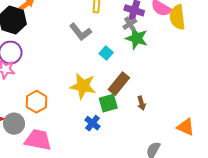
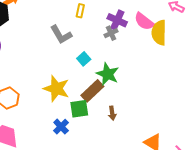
green star: (137, 38) -> (108, 74), moved

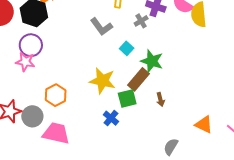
gray cross: (111, 33) -> (141, 21), moved

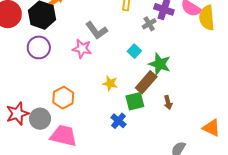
gray L-shape: (101, 27) -> (97, 30), moved
pink star: (25, 62) -> (82, 49), moved
yellow star: (102, 81) -> (110, 83), size x0.6

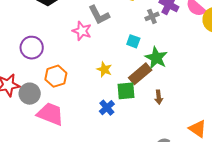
purple circle: (39, 47) -> (32, 48), moved
cyan square: (134, 51) -> (133, 41), turned -32

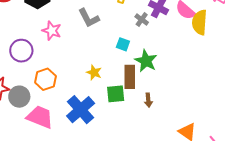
gray cross: (152, 16) -> (142, 19), turned -32
pink star: (82, 31) -> (52, 31), moved
brown rectangle: (140, 74) -> (130, 77), turned -50
blue cross: (107, 108) -> (81, 110), moved, size x1.8

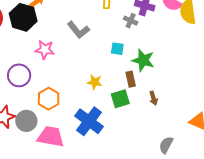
brown rectangle: (130, 77) -> (131, 79), size x0.7

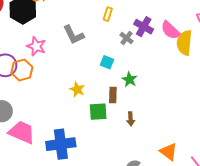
green star: (143, 60) -> (129, 79), size x0.7
orange hexagon: (49, 99) -> (22, 70), moved
blue cross: (89, 121) -> (61, 144), moved, turned 32

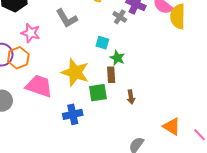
green star: (129, 79) -> (117, 58), moved
yellow star: (77, 89) -> (75, 72), size x1.8
pink trapezoid: (22, 132) -> (39, 86), moved
blue cross: (61, 144) -> (73, 114), moved, size x0.7

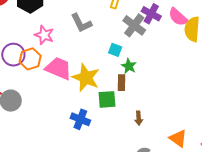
gray cross: (120, 17) -> (134, 25), size x1.6
pink trapezoid: (39, 86) -> (58, 68), moved
brown arrow: (131, 97) -> (139, 118), moved
blue cross: (73, 114) -> (80, 119), turned 30

